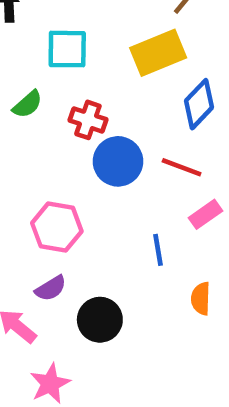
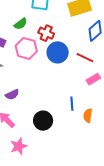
pink hexagon: (57, 227) -> (26, 48), moved
blue line: (158, 250) -> (72, 104), moved
purple semicircle: (51, 288) -> (12, 95), moved

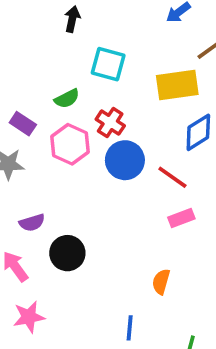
blue line: (72, 104) -> (130, 328), moved
black circle: (43, 121) -> (67, 253), moved

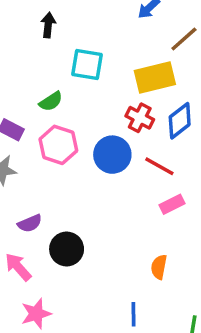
red cross: (110, 123) -> (140, 118), moved

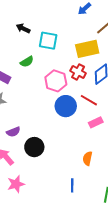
black arrow: (48, 25) -> (23, 28), moved, turned -72
pink hexagon: (58, 145) -> (56, 81), moved
blue circle: (112, 155) -> (66, 106), moved

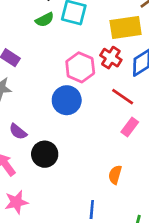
green semicircle: (27, 62) -> (45, 20), moved
blue circle: (66, 106) -> (67, 100), moved
pink rectangle: (96, 122) -> (130, 127), turned -32
purple semicircle: (13, 132) -> (18, 132), turned 56

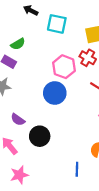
green semicircle: (45, 20) -> (18, 44), moved
blue line: (92, 210) -> (77, 169), moved

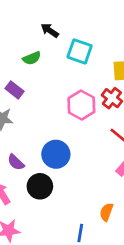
green semicircle: (18, 44) -> (32, 58), moved
blue circle: (55, 93) -> (56, 154), moved

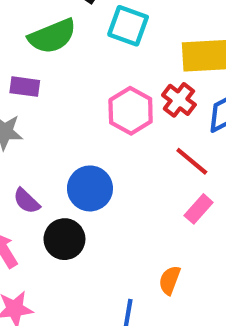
green semicircle: (32, 58) -> (52, 36), size x1.6
purple rectangle: (14, 90) -> (25, 87), turned -30

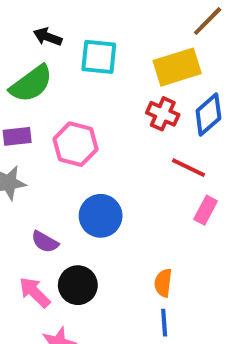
pink hexagon: (131, 111) -> (75, 144), moved
black circle: (64, 239) -> (78, 285), moved
orange semicircle: (170, 280) -> (163, 283), moved

